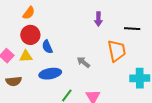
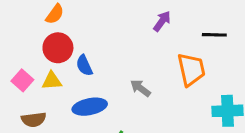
purple arrow: (98, 19) -> (162, 21), turned -144

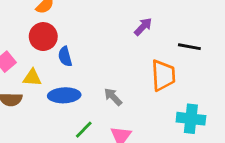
yellow triangle: (52, 81) -> (32, 78), moved
gray arrow: (140, 88) -> (113, 97), moved

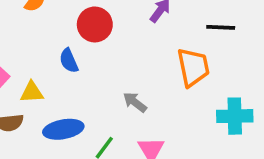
red circle: (43, 37) -> (95, 24), moved
blue ellipse: (64, 95) -> (63, 129), moved

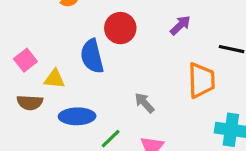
blue semicircle: (69, 61) -> (92, 56), size x1.5

